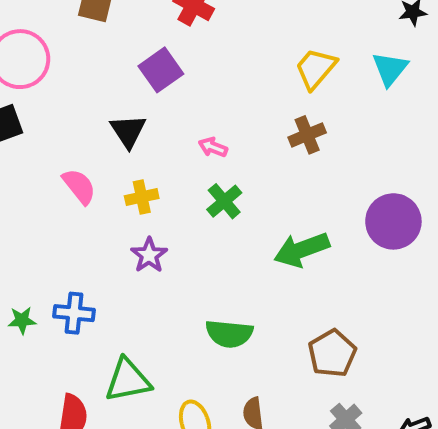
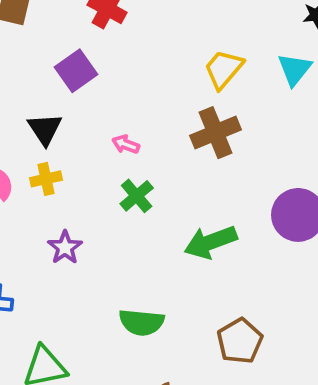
brown cross: (307, 135) -> (216, 133), size x1.4
yellow cross: (142, 197) -> (46, 179), moved

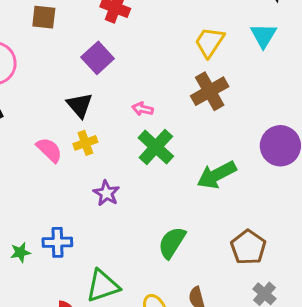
green cross: (137, 196) -> (156, 147), size x1.4
green semicircle: (142, 322) -> (172, 243), turned 124

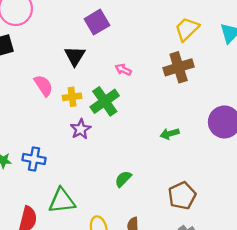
yellow cross: (85, 143) -> (72, 97), moved
green cross: (156, 147) -> (105, 101), moved
green arrow: (217, 175) -> (170, 134), size x0.6
green semicircle: (172, 243) -> (123, 179), size x0.7

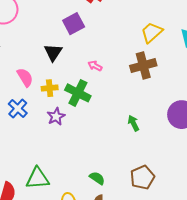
green cross: (105, 101) -> (78, 93), turned -30
green arrow: (170, 134) -> (133, 123), turned 77
blue cross: (34, 159) -> (18, 109), moved, turned 30
green semicircle: (123, 179) -> (97, 178), moved, turned 77

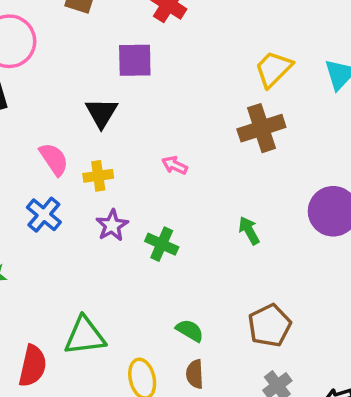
purple square: (74, 24) -> (135, 60), turned 30
pink arrow: (95, 66) -> (175, 165), moved
green cross: (78, 93) -> (162, 244), moved, size x0.7

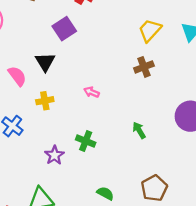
purple square: (135, 60) -> (64, 29), turned -30
brown cross: (261, 128) -> (144, 67), size x0.7
pink semicircle: (54, 159) -> (17, 76), moved
purple star: (112, 225) -> (54, 155), moved

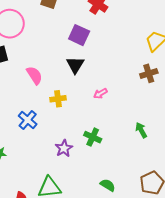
purple square: (64, 29) -> (79, 35), turned -35
black triangle: (45, 62) -> (75, 65), moved
pink arrow: (92, 92) -> (100, 93), turned -56

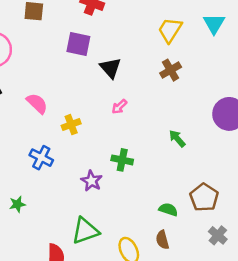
black triangle: (75, 65) -> (110, 68), moved
green semicircle: (108, 185) -> (168, 210), moved

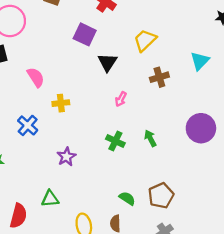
cyan triangle: (214, 24) -> (200, 61), moved
yellow trapezoid: (170, 30) -> (145, 40), moved
pink arrow: (119, 107) -> (121, 99), moved, turned -32
green cross: (122, 160) -> (115, 141), moved
green triangle: (85, 231) -> (50, 199), size x0.7

